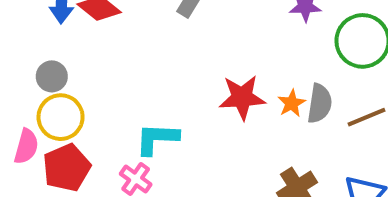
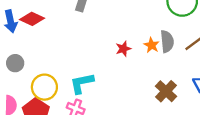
red star: (242, 97) -> (123, 49), size x0.6
yellow circle: (61, 117) -> (44, 87), moved

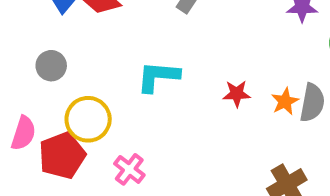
cyan L-shape: (82, 83) -> (158, 76), moved

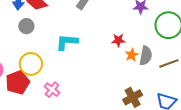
gray circle: (51, 66) -> (26, 26), moved
red star: (237, 94) -> (118, 40), moved

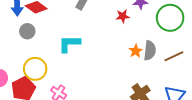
red star: (118, 40) -> (123, 16), moved

